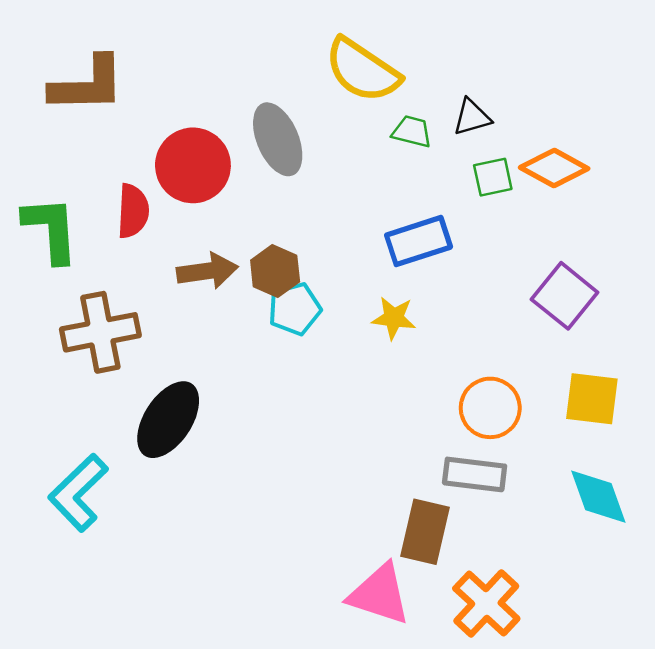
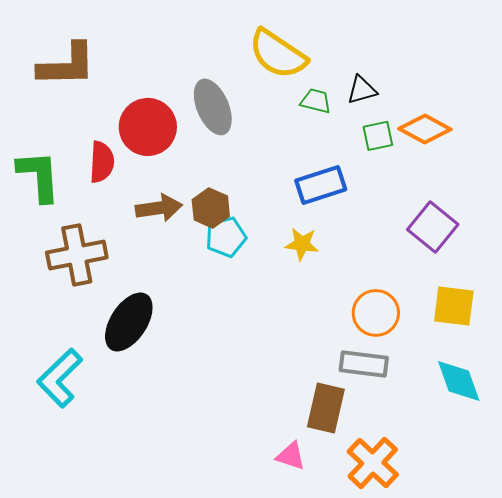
pink triangle: (379, 594) -> (291, 456), size x0.6

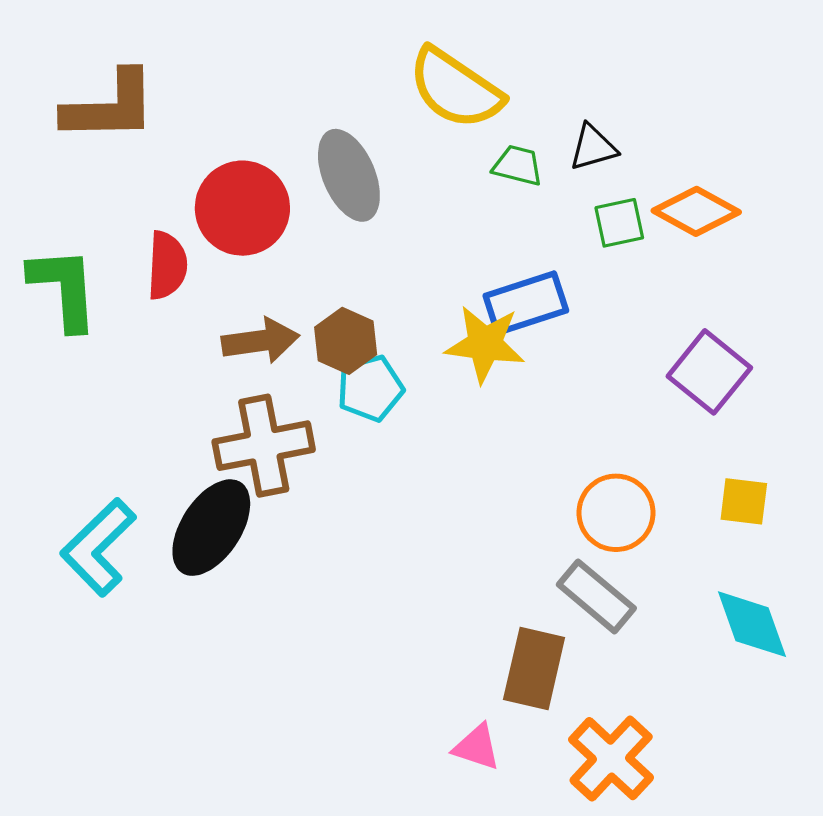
yellow star: (302, 244) -> (485, 344), moved, size x1.4
brown cross: (77, 255) -> (264, 446), moved
yellow square: (454, 306) -> (744, 501), size x0.7
gray rectangle: (364, 364) -> (596, 596), turned 33
cyan L-shape: (60, 378) -> (98, 547), moved

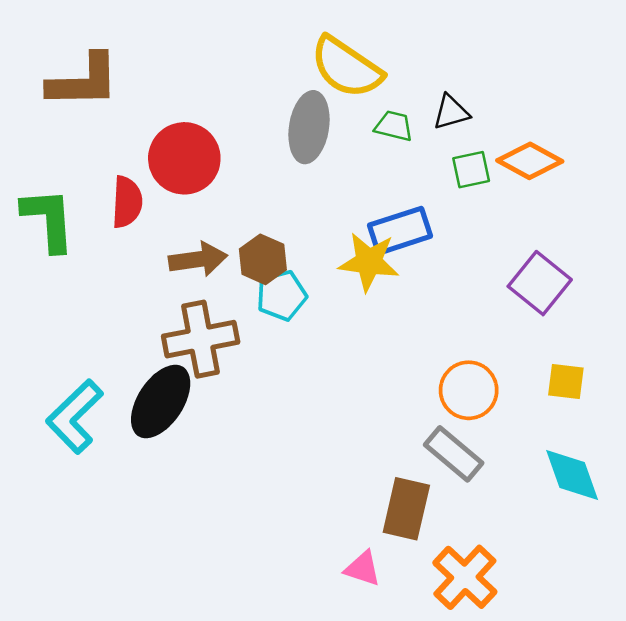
gray ellipse: (349, 175) -> (309, 127), moved, turned 32

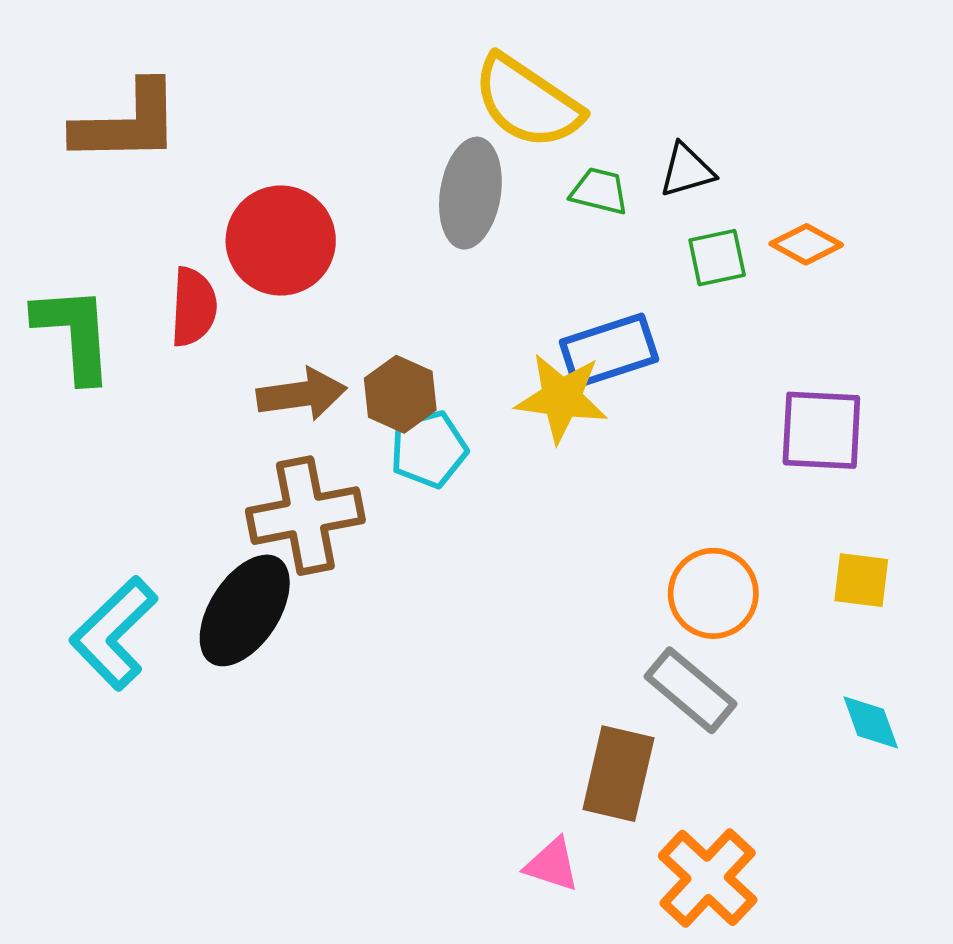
orange diamond: (530, 161) -> (806, 244), size x0.7
purple square: (540, 283) -> (821, 430), turned -36
cyan diamond: (572, 475) -> (871, 722), size x0.7

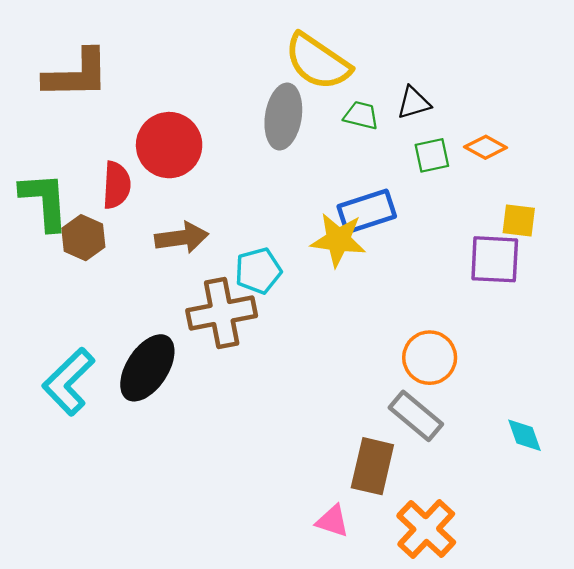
brown hexagon: (400, 394) -> (83, 238), moved
brown cross: (305, 516) -> (222, 313), moved
yellow square: (861, 580) -> (519, 220), moved

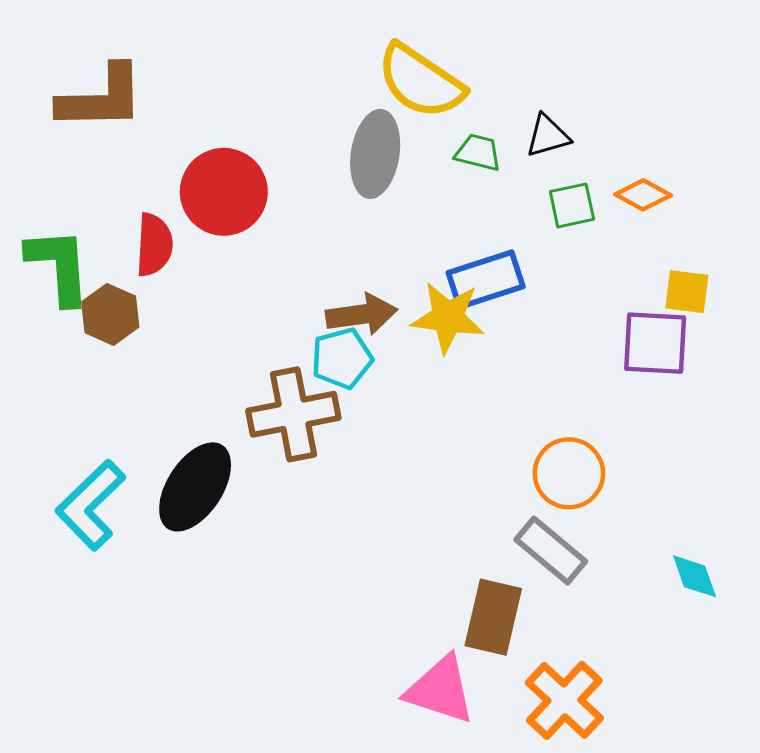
brown arrow: (182, 238) -> (362, 314), moved
pink triangle: (332, 521) -> (440, 690), size x1.6

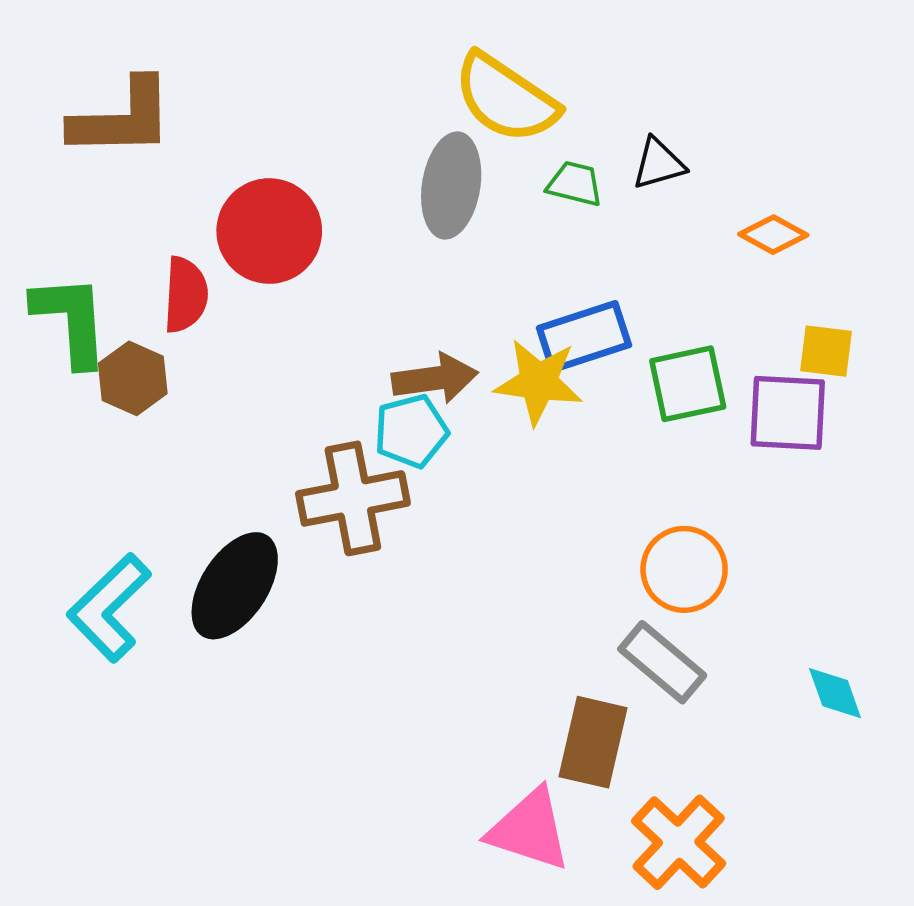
green square: (572, 205) -> (688, 384), moved, size x1.4

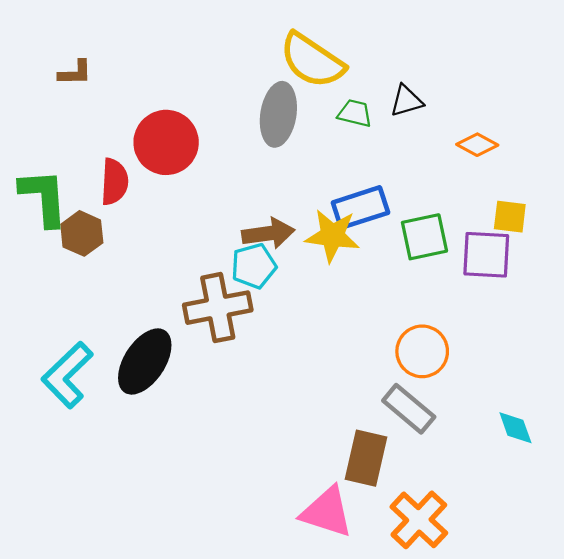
brown L-shape: (122, 118) -> (75, 73), size x0.5

